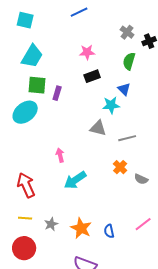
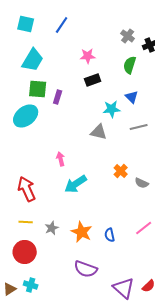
blue line: (79, 12) -> (62, 25), moved, turned -30
blue triangle: (124, 89) -> (132, 97), moved
gray line: (127, 138) -> (139, 127), moved

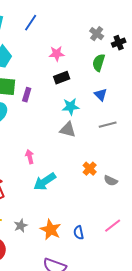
cyan star: (112, 109) -> (71, 107), moved

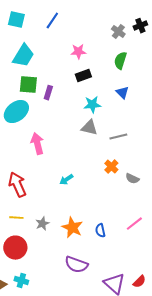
black cross: (119, 43) -> (140, 26), moved
gray line: (108, 125) -> (118, 137), moved
pink arrow: (30, 157) -> (37, 144), moved, size x1.5
cyan arrow: (45, 182) -> (66, 180), size x0.6

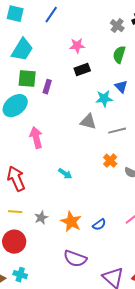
cyan star: (92, 105) -> (104, 99), moved
cyan arrow: (66, 180) -> (65, 174), turned -112
blue semicircle: (100, 231) -> (99, 225), turned -112

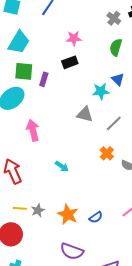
black rectangle: (82, 70) -> (70, 62), moved
gray line: (117, 131) -> (114, 123), turned -30
yellow line: (15, 212) -> (20, 208), moved

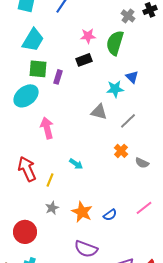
green semicircle: (116, 47) -> (115, 43), moved, size x1.4
yellow line: (20, 208) -> (50, 180), moved, turned -72

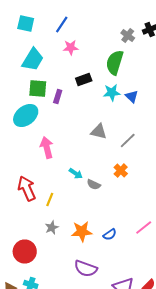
pink star: (88, 36) -> (71, 48), moved
cyan star: (115, 89) -> (112, 92), moved
gray semicircle: (142, 163) -> (94, 184), moved
cyan arrow: (76, 164) -> (76, 174), moved
orange star: (82, 212) -> (82, 232), turned -30

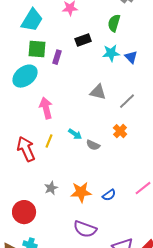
green semicircle: (115, 62) -> (114, 23), size x0.7
yellow line: (50, 200) -> (49, 141), moved

